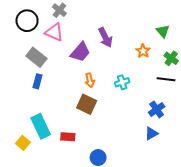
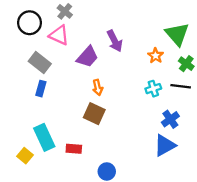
green triangle: (163, 31) -> (177, 34), size x1.6
cyan cross: (122, 82) -> (153, 89), moved
blue triangle: (151, 134) -> (165, 145), size x1.5

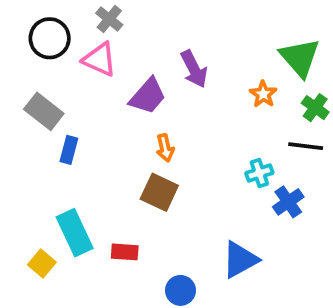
gray rectangle: (40, 62) -> (44, 111), moved
cyan cross: (153, 89) -> (259, 173), moved
blue triangle: (165, 145) -> (240, 260), moved

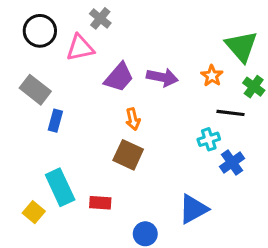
gray cross: (109, 19) -> (100, 18), moved
pink triangle: (100, 59) -> (80, 48), turned -36
purple arrow: (194, 69) -> (162, 77), moved, turned -52
black line: (306, 146) -> (230, 113), moved

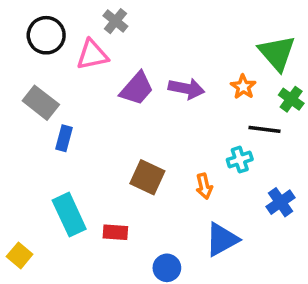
orange arrow: (133, 119) -> (204, 186), moved
blue cross: (232, 163) -> (281, 202), moved
yellow square: (34, 212) -> (20, 255), moved

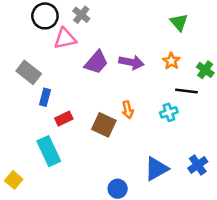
black circle: (46, 35) -> (45, 16), moved
green triangle: (277, 53) -> (179, 22), moved, size x0.7
orange arrow: (204, 186) -> (128, 110), moved
blue cross: (281, 202) -> (198, 165), moved
red rectangle: (115, 232) -> (64, 119), moved, turned -30

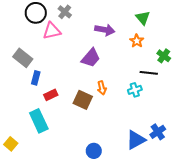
orange star: (171, 61) -> (137, 41), moved
purple trapezoid: (96, 62) -> (91, 58), moved
purple arrow: (131, 62) -> (105, 30), moved
blue triangle: (156, 169) -> (136, 140), moved

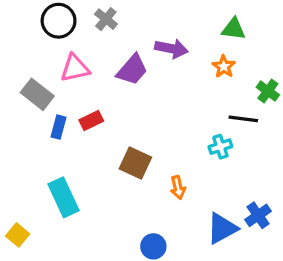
green triangle: (143, 18) -> (234, 29), turned -42
pink triangle: (52, 31) -> (75, 68), moved
purple trapezoid: (91, 58) -> (132, 70), moved
orange arrow: (102, 88) -> (178, 188), moved
red rectangle: (51, 95) -> (91, 120), moved

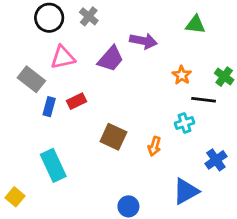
orange star: (224, 67) -> (182, 75), moved
orange arrow: (178, 188) -> (154, 146), moved, turned 30
blue cross: (258, 215) -> (216, 160), moved

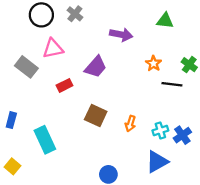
purple trapezoid: (111, 59) -> (96, 67), moved
blue rectangle: (49, 107) -> (11, 120), moved
cyan cross: (184, 123) -> (160, 130), moved

